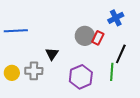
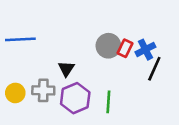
blue cross: (116, 18) -> (145, 50), moved
green line: (112, 72) -> (108, 102), moved
purple hexagon: (81, 77) -> (75, 98), moved

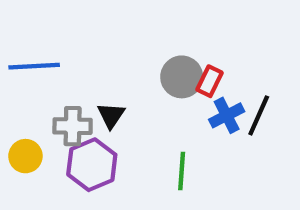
blue cross: (145, 50) -> (227, 115), moved
gray cross: (43, 90) -> (73, 126), moved
purple hexagon: (75, 98) -> (92, 165), moved

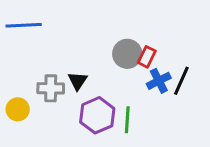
blue line: (34, 66) -> (24, 25), moved
purple hexagon: (92, 165) -> (97, 115), moved

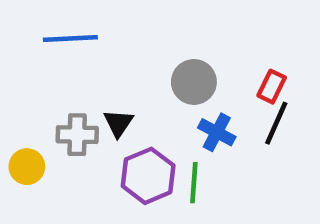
blue line: (24, 25) -> (70, 38), moved
red rectangle: (147, 57) -> (272, 87), moved
blue cross: (159, 81) -> (217, 132), moved, turned -35

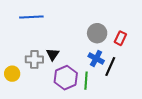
gray circle: (194, 82) -> (97, 33), moved
black line: (276, 123) -> (110, 67), moved

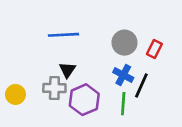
blue line: (31, 17) -> (63, 35), moved
gray cross: (34, 59) -> (54, 88), moved
green line: (86, 81) -> (123, 104), moved

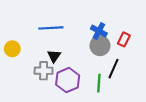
gray circle: (124, 43) -> (100, 46), moved
blue cross: (123, 75) -> (99, 31), moved
yellow circle: (15, 94) -> (12, 49), moved

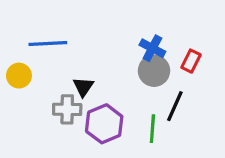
blue line: (51, 28) -> (48, 43), moved

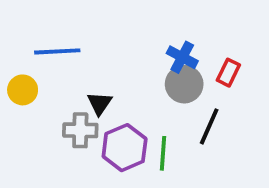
green line: (152, 129) -> (163, 153), moved

